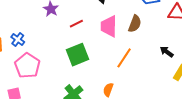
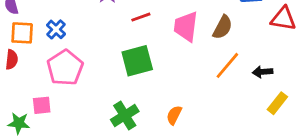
black arrow: (167, 52) -> (263, 72), turned -48
orange line: (124, 58) -> (227, 65), moved

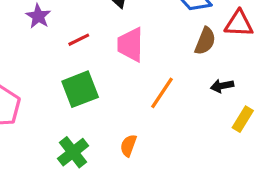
brown semicircle: (223, 27) -> (205, 41), moved
orange line: (227, 65) -> (162, 93), moved

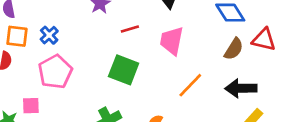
black arrow: (222, 86) -> (241, 88), size x1.6
green square: (80, 89) -> (124, 70), turned 32

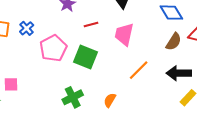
pink pentagon: (55, 72) -> (53, 48), moved

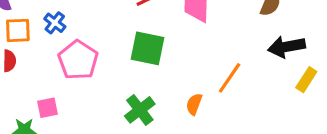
pink pentagon: (53, 48) -> (78, 60), moved
orange line: (139, 70) -> (230, 78), moved

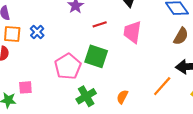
pink pentagon: (78, 60) -> (68, 66), moved
orange line: (230, 78) -> (162, 86), moved

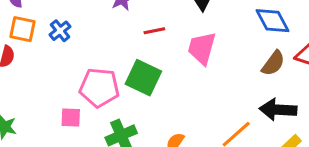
pink pentagon: (68, 66) -> (99, 88), turned 30
pink square: (25, 87) -> (71, 117), moved

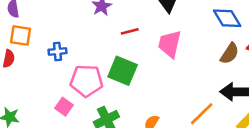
blue cross: (60, 31) -> (57, 51), moved, turned 36
pink square: (71, 117) -> (64, 107), turned 36

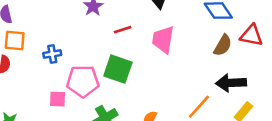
pink square: (64, 107) -> (57, 99), moved, turned -30

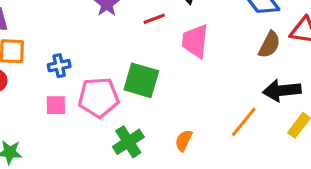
red line: (123, 30) -> (154, 19), moved
pink square: (57, 99) -> (56, 105), moved

